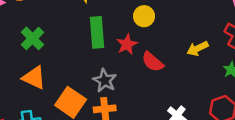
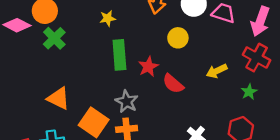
yellow circle: (144, 16) -> (178, 38), moved
green cross: (33, 38) -> (54, 38), moved

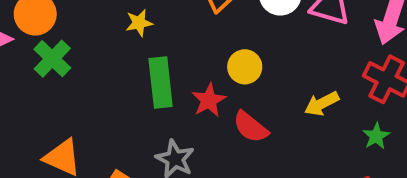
yellow circle: (178, 38) -> (245, 67), moved

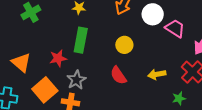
red star: (209, 100) -> (58, 58), moved

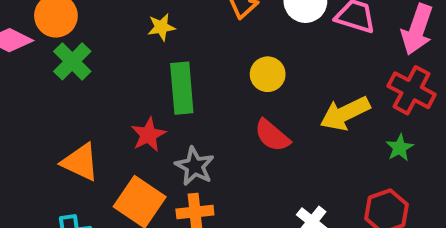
yellow arrow: (157, 74) -> (345, 113), size x1.4

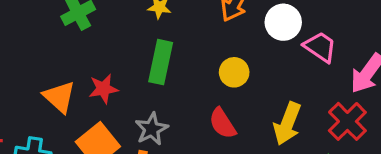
yellow arrow: (345, 113) -> (287, 124), turned -60
red star: (148, 135) -> (103, 89), moved

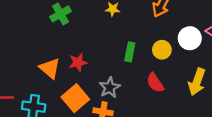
white circle: (283, 22) -> (190, 38), moved
green rectangle: (161, 62) -> (130, 52), moved, size x0.7

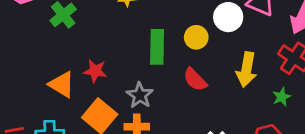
green rectangle: (130, 52) -> (157, 47), size x1.4
red star: (78, 62) -> (95, 71), turned 30

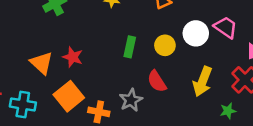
green rectangle: (157, 47) -> (130, 47), size x0.7
gray star: (140, 95) -> (131, 100), moved

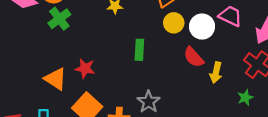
yellow circle: (165, 45) -> (174, 23), moved
red semicircle: (157, 81) -> (194, 57), moved
yellow arrow: (203, 81) -> (216, 73), size x0.7

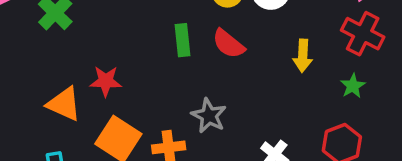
red semicircle: (194, 57) -> (228, 44), moved

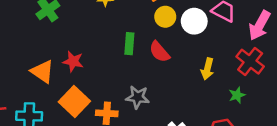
gray star: (209, 116) -> (138, 97), turned -30

